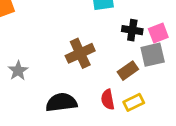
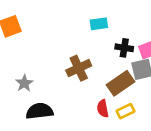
brown rectangle: (128, 71) -> (120, 83), size x1.5
black semicircle: (61, 102) -> (39, 111), moved

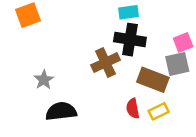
black cross: (124, 48) -> (130, 40), moved, size x1.5
brown rectangle: (120, 83) -> (153, 80), turned 56

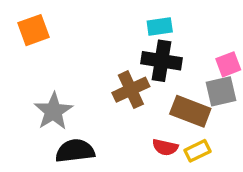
gray star: (44, 80) -> (53, 111), size x1.5
red semicircle: (133, 108) -> (165, 147), turned -66

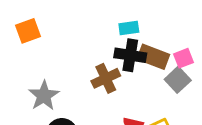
gray square: (221, 91) -> (178, 80), turned -30
brown rectangle: (190, 111) -> (153, 57), moved

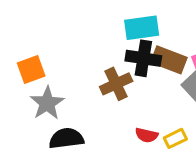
cyan rectangle: (129, 28) -> (142, 28), size x1.5
orange square: (28, 31) -> (31, 69), moved

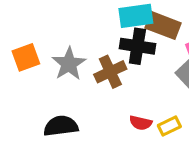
brown rectangle: (169, 60) -> (163, 25), moved
gray star: (47, 103) -> (69, 64), moved

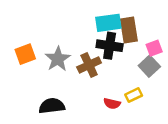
brown rectangle: (163, 25) -> (129, 30), turned 60
yellow rectangle: (169, 126) -> (134, 95), moved

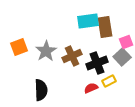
black cross: (110, 46) -> (97, 63), moved, turned -30
red semicircle: (112, 103) -> (91, 88), turned 144
black semicircle: (52, 106) -> (41, 90), turned 95

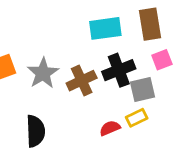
brown rectangle: (105, 27) -> (150, 24), moved
gray square: (122, 57) -> (143, 89), moved, turned 30
black cross: (97, 63) -> (119, 70), moved

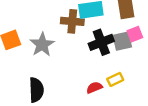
brown cross: (82, 81) -> (72, 21), moved, turned 30
gray square: (143, 89) -> (122, 41), moved

